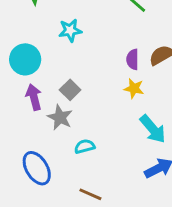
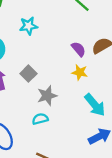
purple semicircle: (132, 59) -> (79, 49), turned 140
gray star: (60, 117) -> (47, 96), moved, turned 30

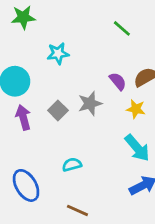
yellow star: (80, 72) -> (136, 109), moved
gray star: (47, 96) -> (90, 103), moved

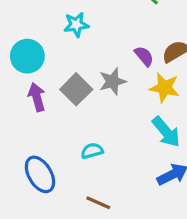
yellow star: (136, 109) -> (165, 88), size x1.4
gray square: (58, 110) -> (76, 89), size x1.4

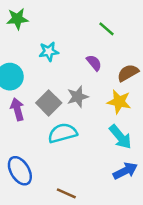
purple semicircle: (144, 56) -> (94, 63), moved
cyan semicircle: (92, 151) -> (63, 133), moved, size x1.6

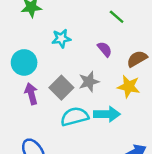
cyan arrow: (120, 137) -> (107, 114), moved, turned -50

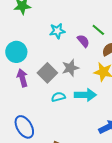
green line: (117, 17) -> (98, 30), moved
cyan star: (61, 38) -> (57, 31), moved
cyan semicircle: (75, 117) -> (58, 97), size x0.6

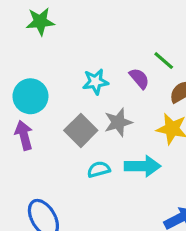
cyan star: (57, 31) -> (95, 82), moved
purple arrow: (22, 78) -> (24, 135), moved

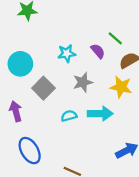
gray square: (81, 130) -> (43, 88), moved
purple arrow: (24, 135) -> (16, 111), moved

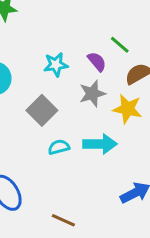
gray star: (83, 82) -> (92, 94), moved
gray square: (43, 88) -> (42, 110), moved

